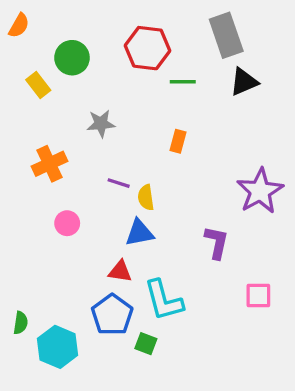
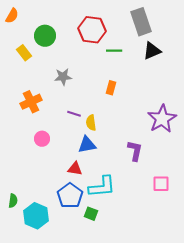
cyan L-shape: (164, 300) -> (102, 187), turned -80

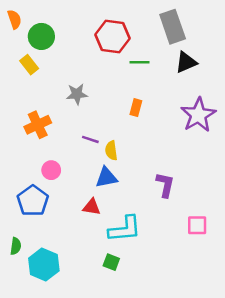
orange semicircle: (12, 16) -> (14, 19), turned -49
green circle: (45, 36) -> (41, 36), moved
purple star: (162, 119) -> (198, 115), moved
blue pentagon: (70, 196) -> (33, 201), moved

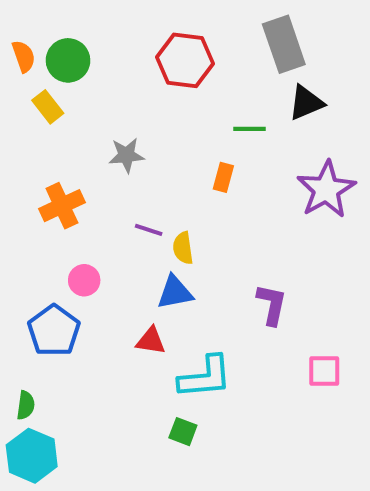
orange semicircle: (14, 19) -> (24, 56), moved
green line: (139, 62) -> (250, 129), moved
cyan hexagon: (44, 265) -> (32, 456), moved

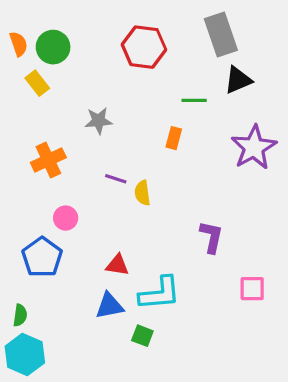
blue triangle: (175, 292) -> (109, 306), moved

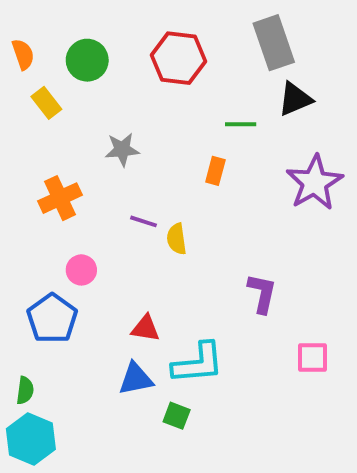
green circle: (53, 47) -> (87, 60), moved

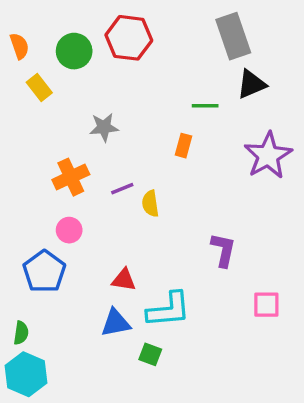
red hexagon: (178, 58) -> (129, 38), moved
orange cross: (60, 198) -> (71, 177), moved
purple line: (144, 221) -> (122, 189), turned -40

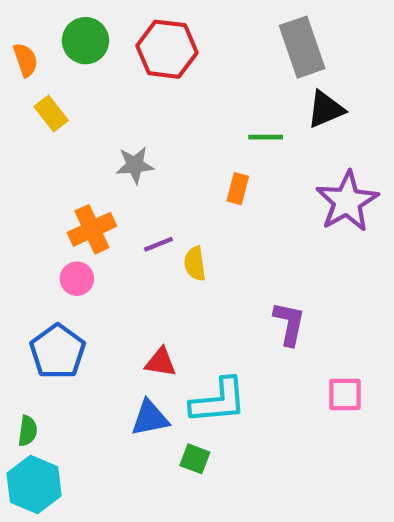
green circle: (74, 51) -> (85, 41), moved
pink circle: (69, 230) -> (77, 279), moved

